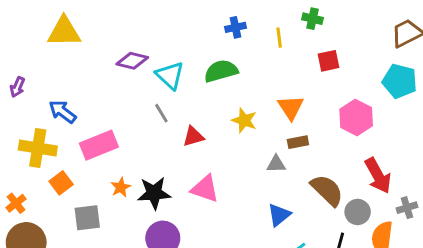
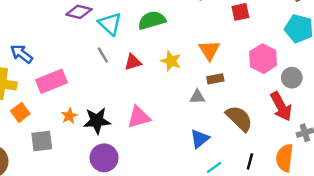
red triangle: (193, 136) -> (133, 62), moved
pink triangle: (205, 189) -> (139, 117), turned -35
gray circle: (358, 212) -> (292, 78), moved

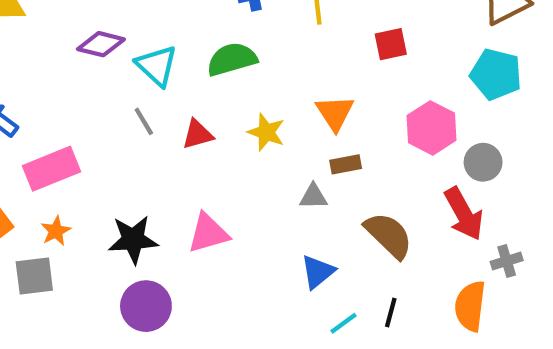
orange star: (69, 116) -> (56, 231), moved
black line: (250, 161) -> (391, 313), moved

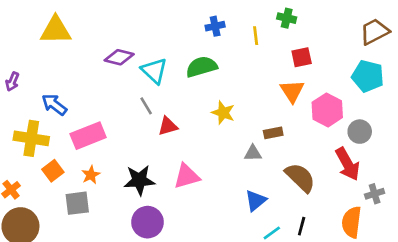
orange triangle: (335, 113) -> (292, 91), moved
red triangle: (198, 134) -> (168, 126), moved

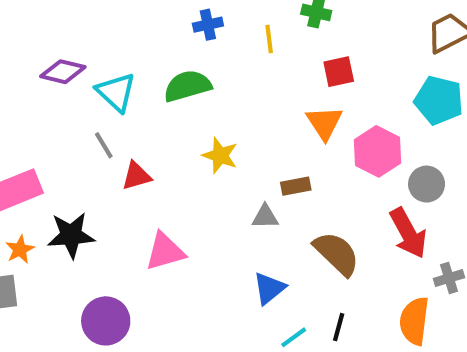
black star: (139, 180) -> (71, 235), moved

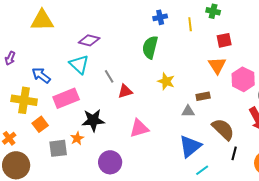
green semicircle: (187, 86) -> (150, 47), turned -60
cyan triangle: (116, 92) -> (79, 64), moved
orange star: (20, 249) -> (77, 138), moved
blue triangle: (269, 288) -> (190, 146), size x1.4
black line: (339, 327) -> (234, 153), moved

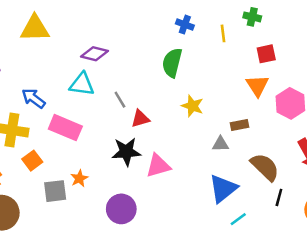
blue cross: (160, 17) -> (185, 25), turned 32
cyan triangle: (79, 64) -> (82, 84), turned -35
pink rectangle: (66, 98) -> (65, 128), turned 45
black star: (93, 120) -> (126, 152), moved

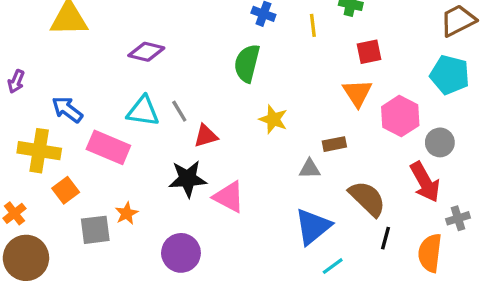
cyan triangle: (82, 84) -> (143, 111), moved
pink triangle: (158, 166) -> (229, 197), turned 44

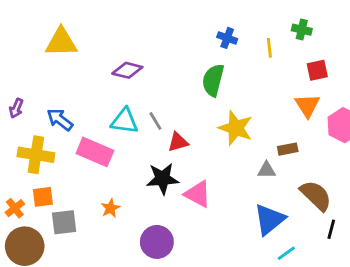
purple arrow: (16, 81) -> (16, 108), moved
yellow star: (273, 119) -> (236, 128), size x1.4
orange square: (66, 190) -> (43, 197), moved, turned 30
gray square: (95, 230) -> (64, 222), moved

